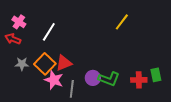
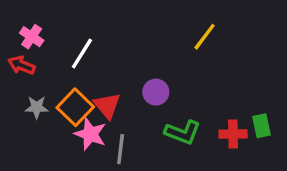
red triangle: (64, 63) -> (107, 106), turned -48
purple circle: (93, 78) -> (156, 92), moved

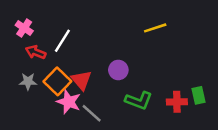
yellow line: (205, 37) -> (155, 28), turned 35
red arrow: (22, 65) -> (36, 52), moved
gray line: (121, 149) -> (92, 113), turned -55

